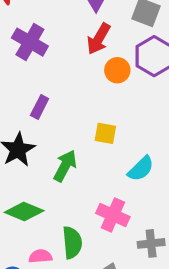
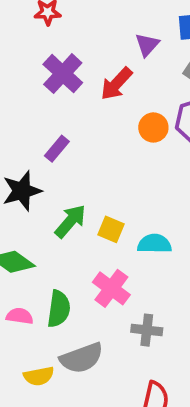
red arrow: (99, 39) -> (116, 84), moved
yellow square: (105, 133) -> (111, 229), moved
cyan semicircle: (141, 169) -> (154, 244), turned -148

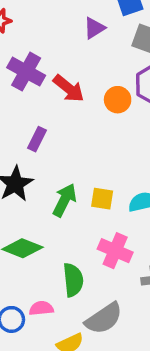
purple triangle: (147, 45) -> (94, 28), turned 30
red arrow: (116, 84) -> (69, 88), moved, turned -80
pink semicircle: (20, 316) -> (41, 308), moved

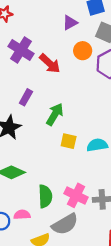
orange circle: (118, 100) -> (83, 51), moved
green arrow: (65, 200) -> (55, 114), moved
pink cross: (115, 251) -> (76, 195), moved

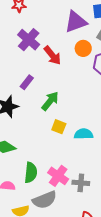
purple triangle: (70, 23) -> (76, 22), size x1.6

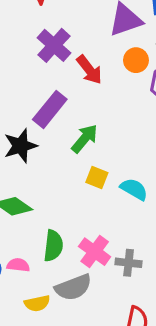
purple rectangle: (27, 82) -> (50, 109), size x1.6
cyan semicircle: (84, 134) -> (134, 189), turned 30

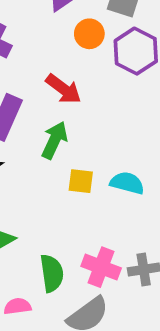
red arrow: (89, 70) -> (63, 89), moved

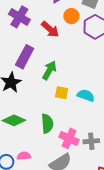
red arrow: (63, 89) -> (50, 29), moved
green semicircle: (52, 273) -> (47, 124), moved

